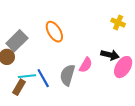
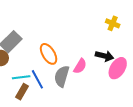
orange ellipse: (54, 32) -> (49, 54), moved
brown rectangle: (19, 87) -> (22, 92), moved

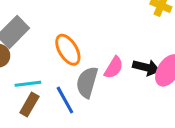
black arrow: (104, 56) -> (146, 67), moved
blue line: (37, 79) -> (65, 100), moved

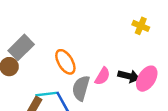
cyan line: (28, 84) -> (46, 94), moved

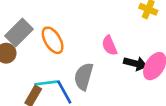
orange ellipse: (65, 62) -> (53, 40), moved
pink semicircle: (102, 76) -> (109, 45), moved, turned 126

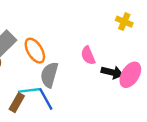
gray semicircle: (84, 76) -> (49, 75), moved

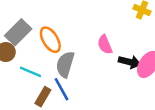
cyan line: (29, 90) -> (30, 72), moved, turned 30
brown rectangle: (17, 103) -> (43, 97), moved

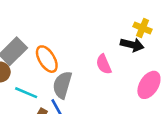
black arrow: (130, 62) -> (132, 45), moved

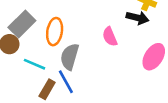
orange ellipse: (47, 59) -> (55, 32), turned 40

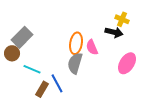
orange ellipse: (55, 32) -> (76, 43), moved
gray semicircle: (70, 57) -> (75, 63), moved

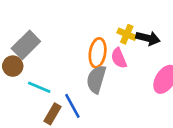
yellow cross: (122, 19) -> (127, 34), moved

